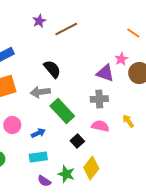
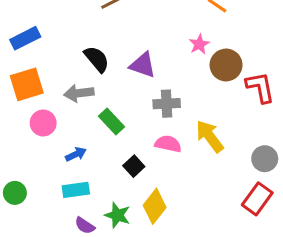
purple triangle: (105, 73) -> (143, 65), moved
green rectangle: (62, 111) -> (112, 122), size x0.7
yellow arrow: (128, 121) -> (210, 136), size x1.6
pink circle: (12, 125) -> (43, 123), moved

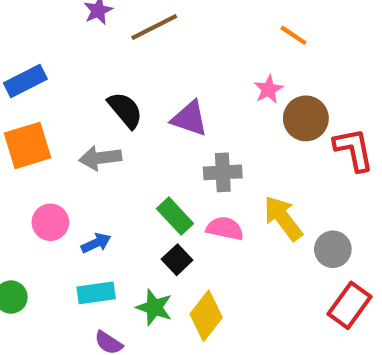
green rectangle: (112, 122) -> (175, 216), moved
pink circle: (43, 123) -> (50, 222), moved
gray circle: (265, 159) -> (333, 249), moved
green star: (117, 215) -> (154, 307), moved

